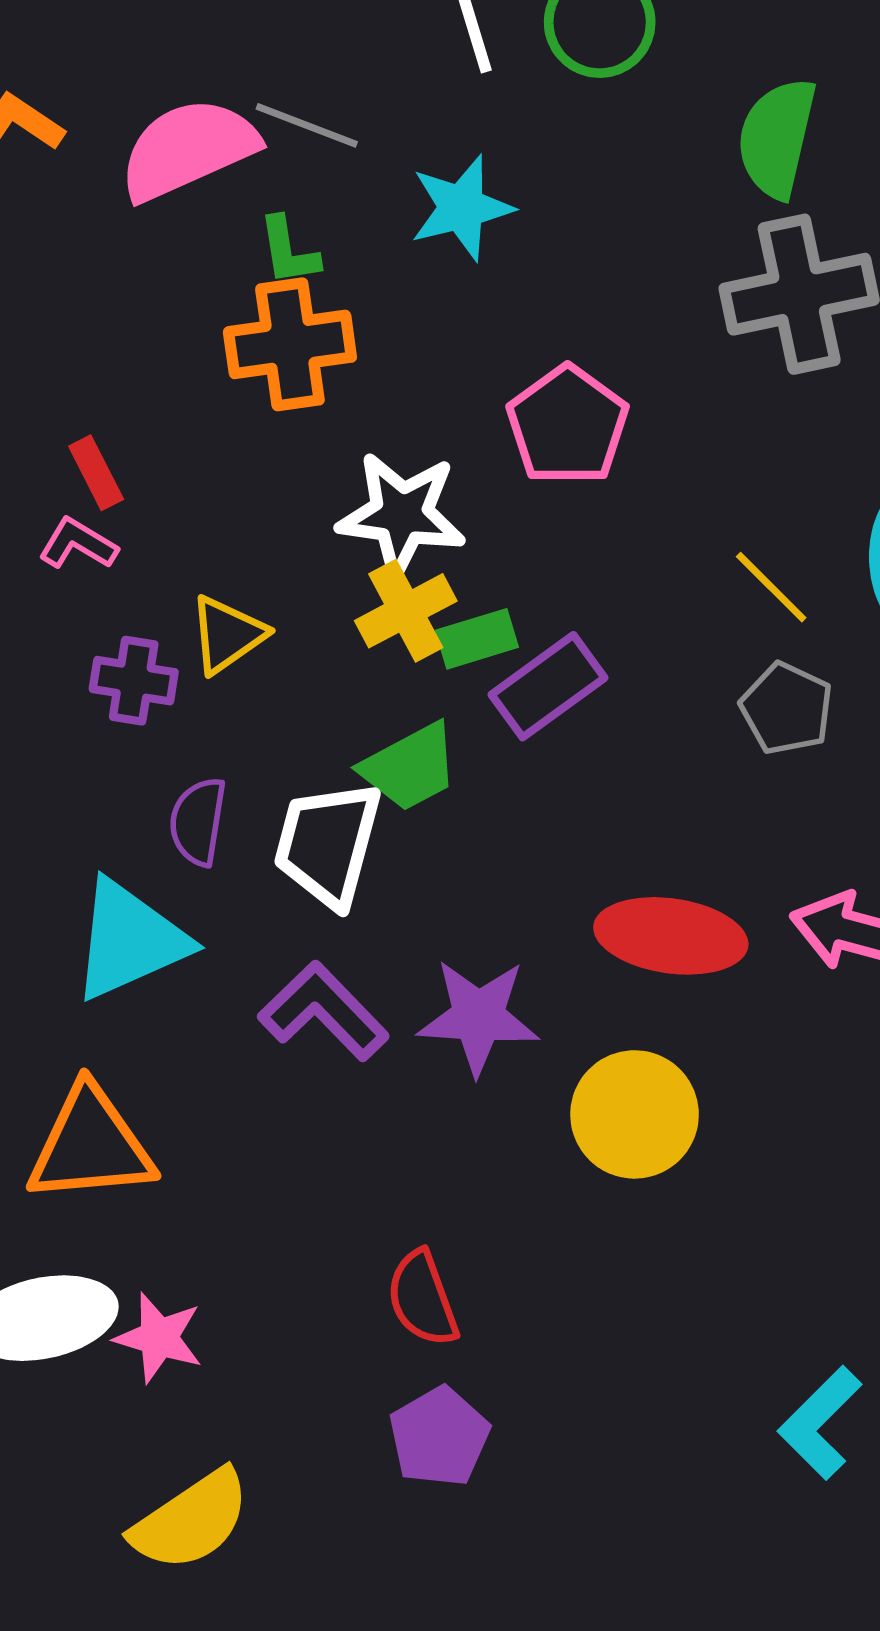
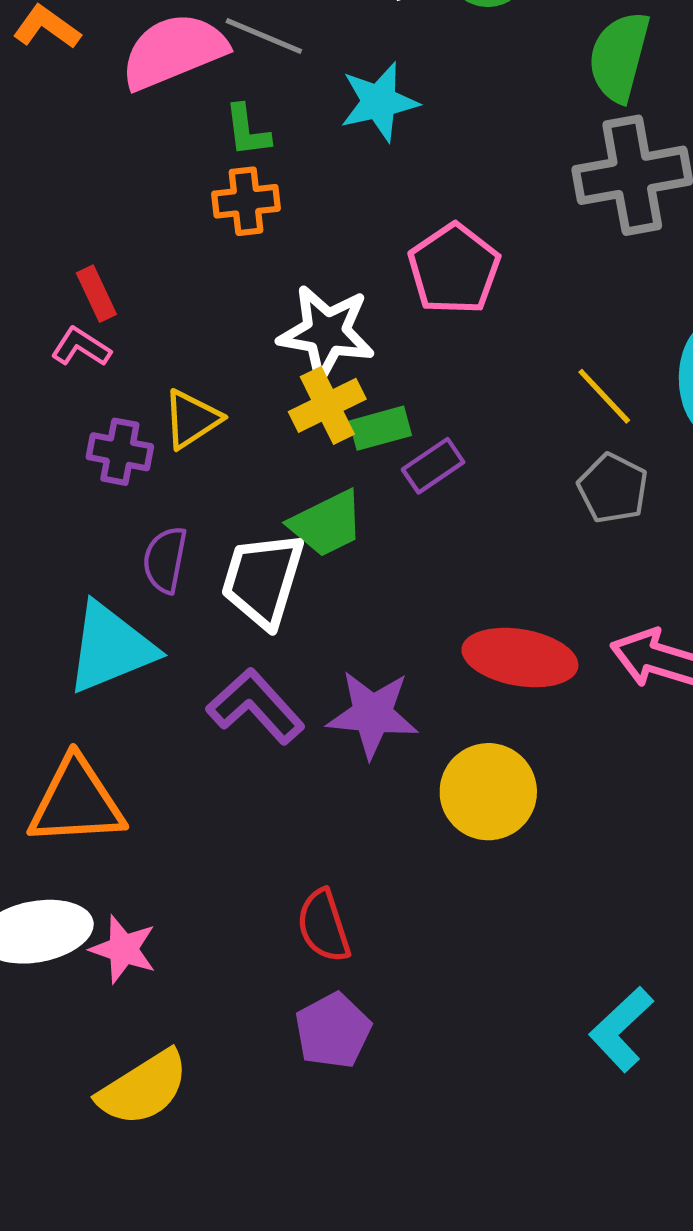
orange cross: (290, 344) -> (246, 201), size x0.7
purple rectangle: (548, 686) -> (433, 466), size x0.7

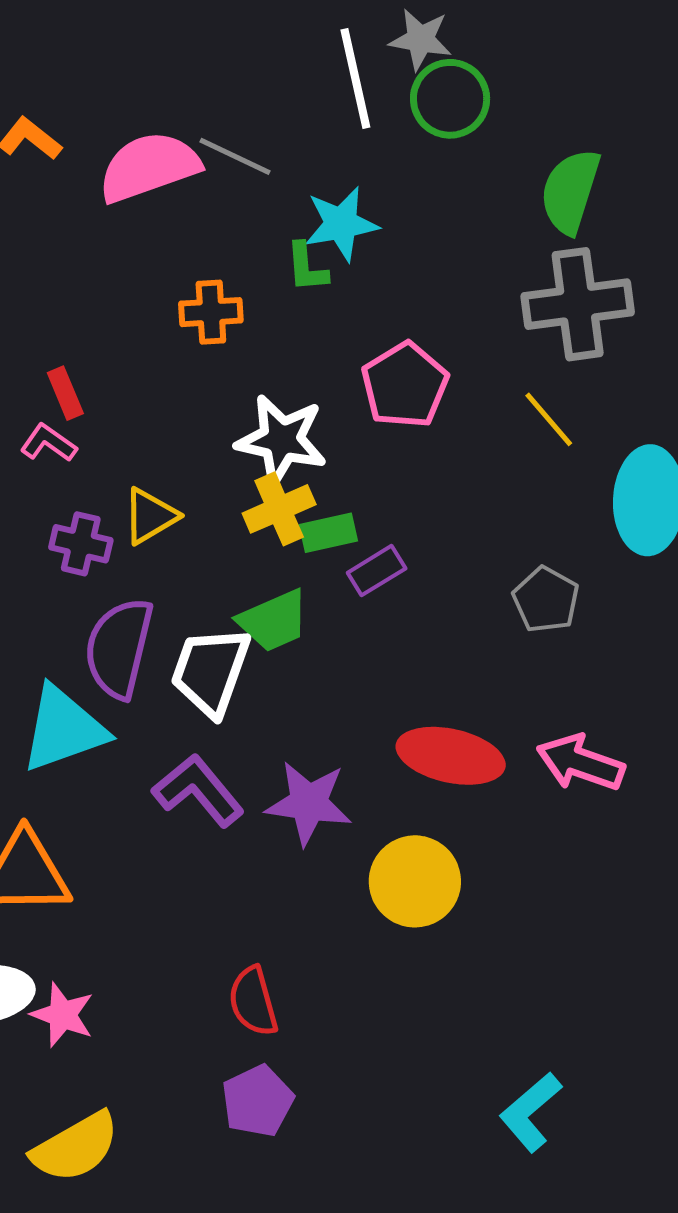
green L-shape: (247, 130) -> (307, 267), moved
yellow line: (604, 396) -> (549, 419), moved
purple semicircle: (165, 560) -> (119, 648), size x1.6

